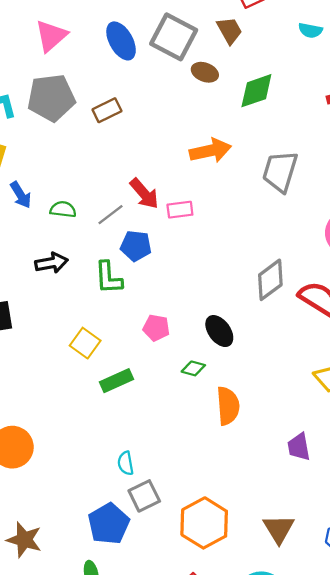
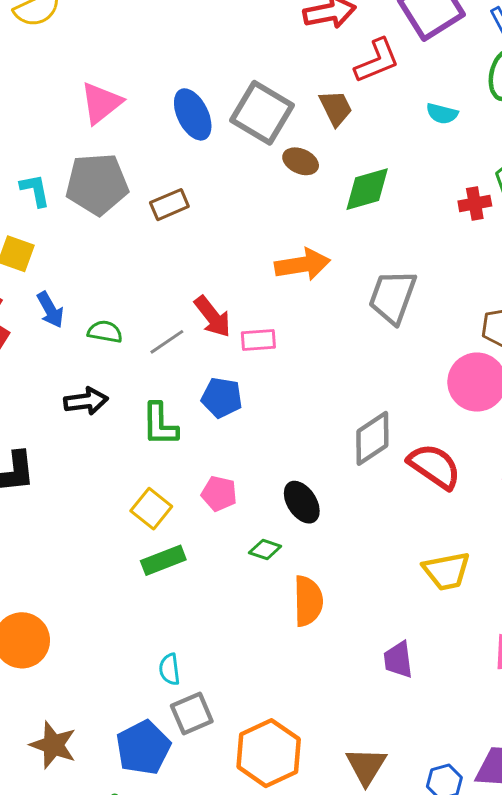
blue pentagon: (136, 246) -> (222, 398), moved
yellow square: (85, 343) -> (151, 509), moved
brown star: (24, 540) -> (53, 745), moved

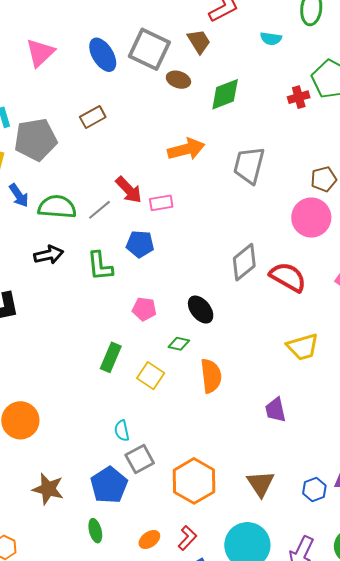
gray pentagon: (97, 184) -> (36, 140), moved
green semicircle: (105, 332) -> (57, 207), size x1.6
yellow square: (151, 509) -> (151, 376), moved
green rectangle: (163, 560) -> (111, 357), turned -40

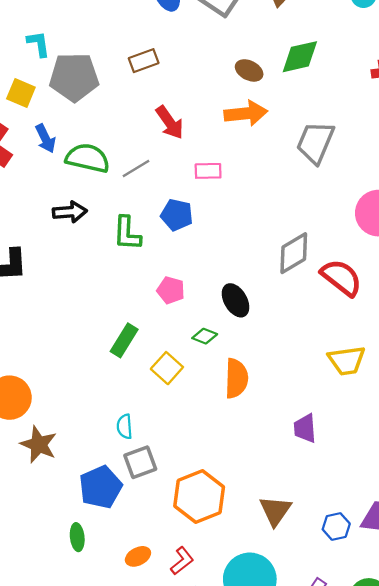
brown ellipse: (178, 80) -> (249, 70), moved
red arrow: (129, 190) -> (170, 122), moved
brown star: (48, 489) -> (39, 444), moved

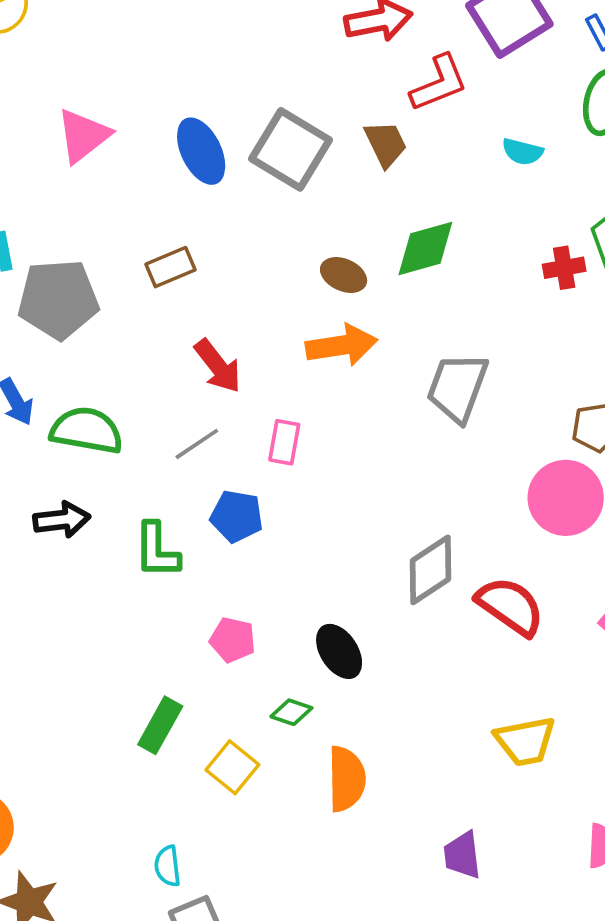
gray line: (136, 169) -> (197, 444), moved
pink rectangle: (208, 171) -> (284, 442), turned -76

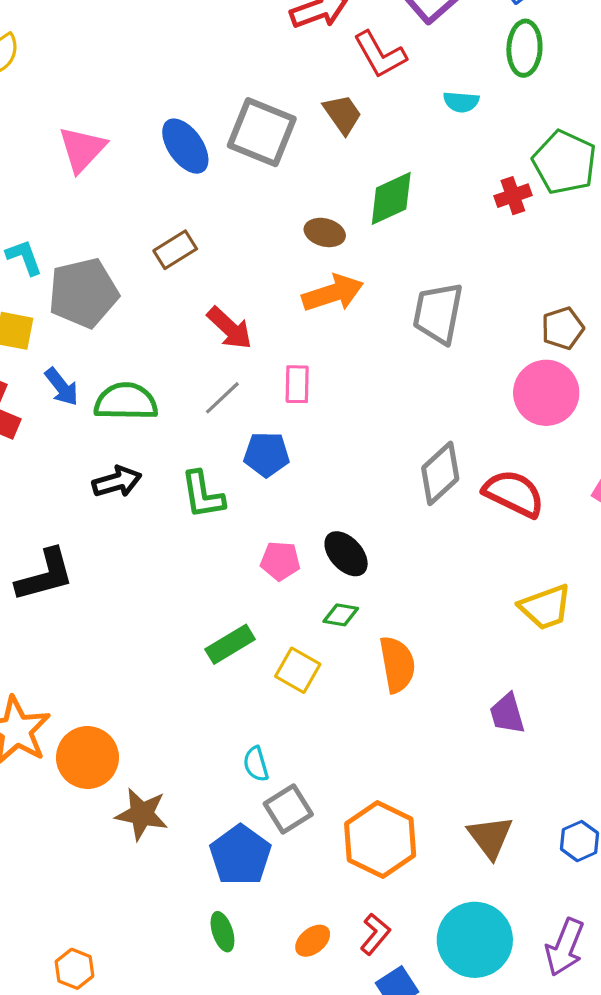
red L-shape: (439, 83) -> (380, 55), turned 92
black ellipse: (339, 651) -> (346, 554), moved
green rectangle: (160, 725) -> (230, 644), turned 39

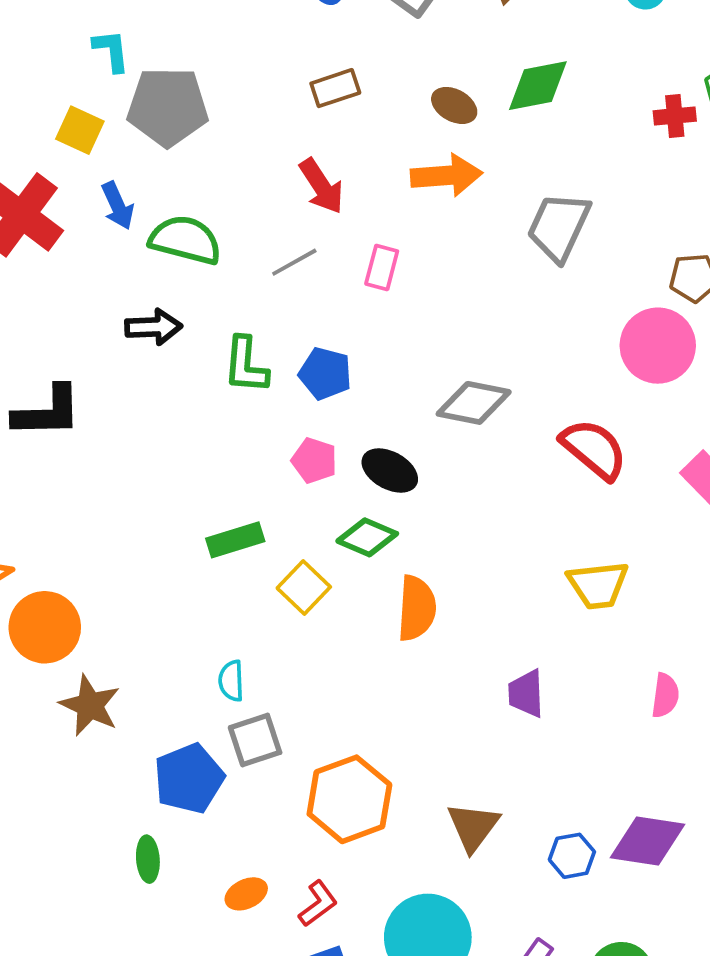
brown rectangle: (175, 250) -> (335, 88), moved
blue pentagon: (267, 454) -> (325, 374), moved
gray diamond: (440, 473) -> (474, 403), moved, turned 40
black ellipse: (346, 554) -> (390, 470), turned -33
green diamond: (341, 615) -> (367, 537), size x1.4

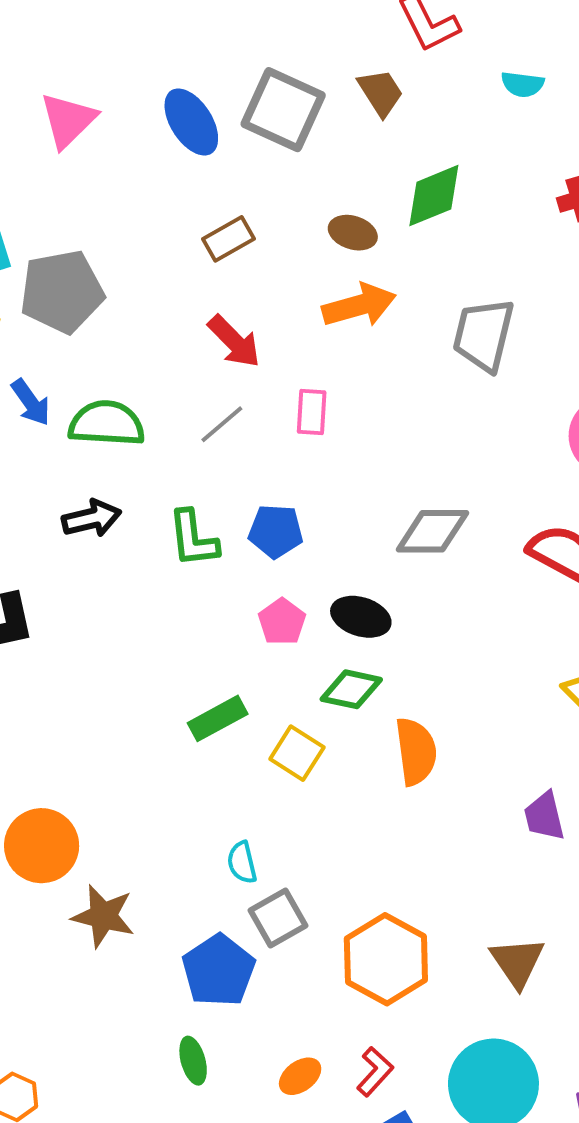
pink pentagon: (314, 460) -> (282, 622), turned 30

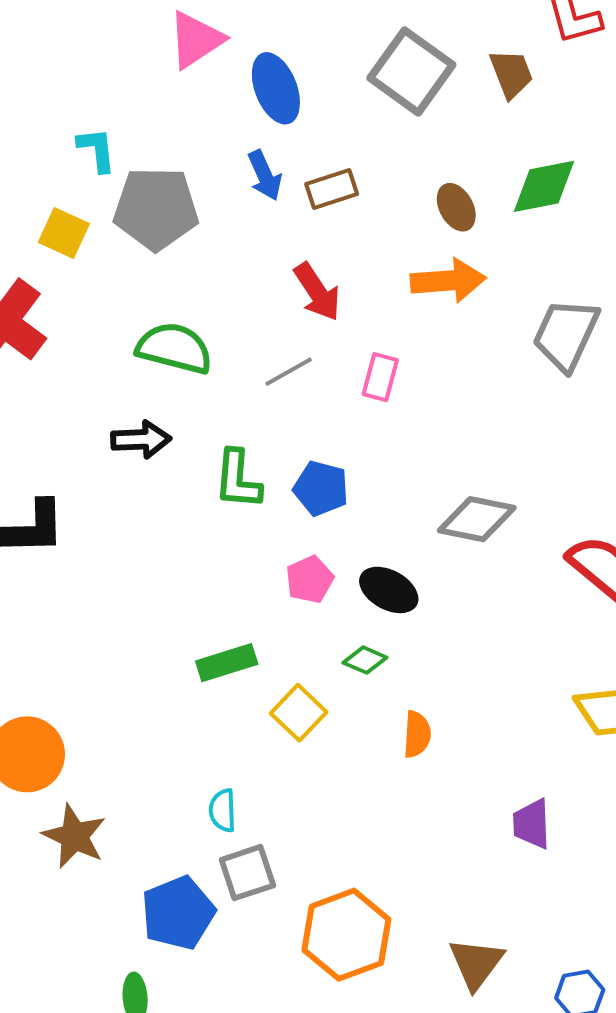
blue ellipse: (191, 122) -> (276, 88), moved
brown ellipse: (353, 233) -> (456, 207), turned 33
blue arrow: (31, 402) -> (265, 175), moved
green diamond: (351, 689) -> (365, 660), size x0.7
orange semicircle: (416, 751) -> (417, 734), size x0.7

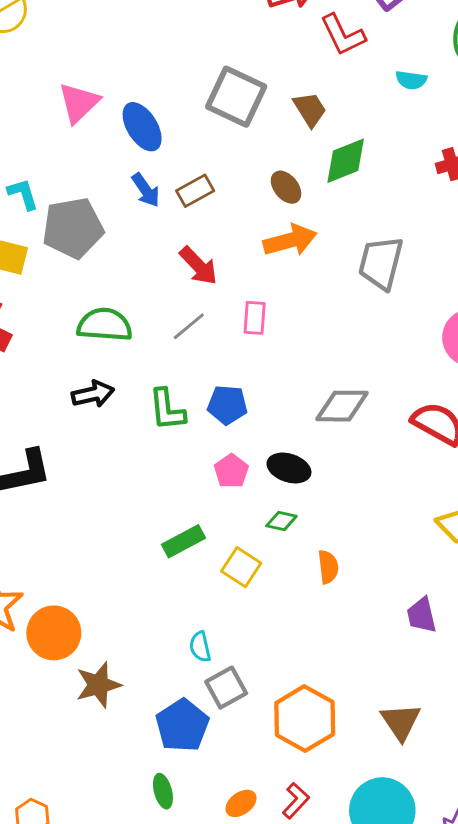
brown trapezoid: (511, 74) -> (310, 109), moved
brown star: (74, 836) -> (98, 685), turned -30

